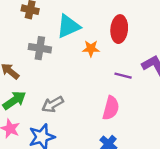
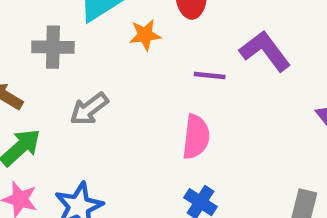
gray arrow: (53, 104) -> (89, 109), moved

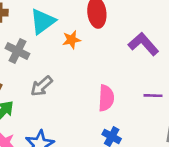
gray cross: (53, 47) -> (17, 51), turned 30
purple line: (210, 75) -> (153, 96), moved

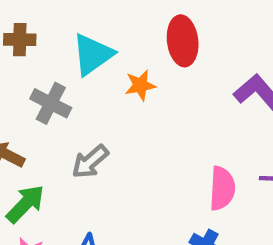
pink semicircle: (106, 98) -> (222, 188), moved

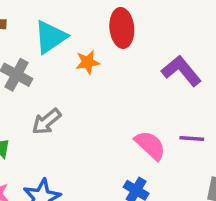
pink semicircle: (222, 188) -> (150, 145), turned -52

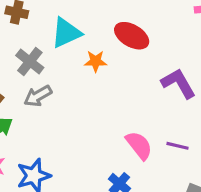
red ellipse: (122, 28) -> (132, 36), turned -64
gray arrow: (46, 122) -> (38, 96), moved

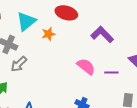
pink semicircle: (139, 145) -> (86, 66), moved

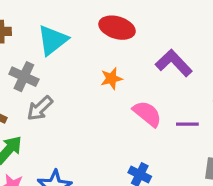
orange star: (48, 34) -> (111, 79), moved

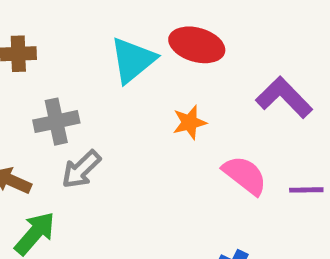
cyan triangle: (53, 40) -> (133, 60), moved
gray cross: (24, 77) -> (56, 122), turned -36

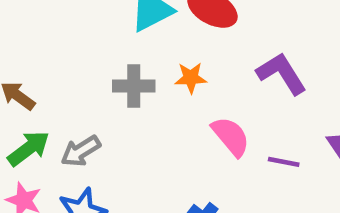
gray cross: (56, 122) -> (134, 86), moved
gray arrow: (81, 169) -> (81, 151), moved

